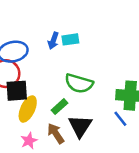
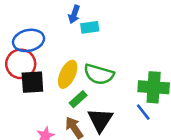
blue arrow: (53, 41) -> (74, 14), moved
yellow ellipse: (28, 109) -> (68, 74), moved

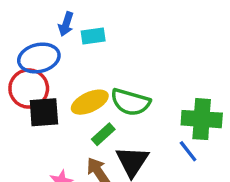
blue arrow: (74, 14) -> (66, 24), moved
cyan rectangle: (90, 27) -> (93, 36), moved
yellow ellipse: (68, 74) -> (90, 102), turned 40

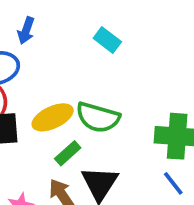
cyan rectangle: (93, 36) -> (107, 40), moved, turned 45
blue line: (188, 151) -> (173, 183), moved

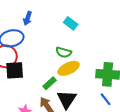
yellow ellipse: (53, 117) -> (69, 68), moved
green semicircle: (98, 117) -> (64, 52), moved, size x0.7

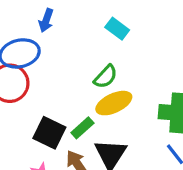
green semicircle: (64, 52) -> (106, 77), turned -63
black square: (15, 70) -> (49, 133), moved, turned 30

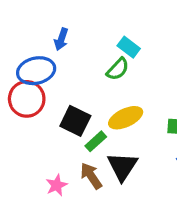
green semicircle: (106, 77) -> (118, 69), moved
black square: (49, 133) -> (75, 121), moved

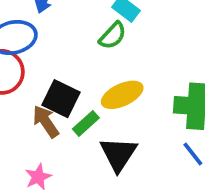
brown arrow: (91, 176) -> (46, 122), moved

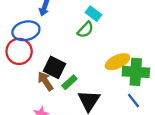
yellow ellipse: (122, 95) -> (117, 62), moved

